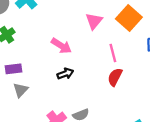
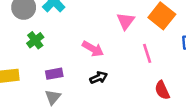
purple rectangle: (13, 69) -> (54, 74), moved
red semicircle: (115, 77) -> (162, 90), moved, turned -48

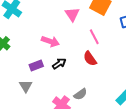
purple rectangle: (54, 74) -> (36, 65), moved
red semicircle: (162, 90) -> (90, 59), moved

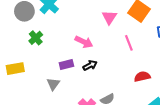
red semicircle: (90, 59) -> (142, 77), moved, turned 105

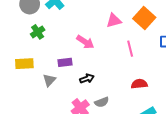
pink triangle: (109, 17) -> (114, 21), turned 35
black arrow: (90, 65) -> (87, 79), moved
yellow rectangle: (15, 69) -> (24, 64), moved

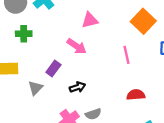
pink triangle: (114, 21) -> (90, 20), moved
green cross: (38, 32) -> (24, 34), turned 32
purple rectangle: (65, 62) -> (53, 68), turned -48

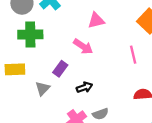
green cross: (24, 34) -> (30, 34), size x1.5

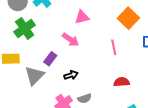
green cross: (30, 34) -> (25, 28), turned -35
gray triangle: (42, 88) -> (35, 76), size x1.5

